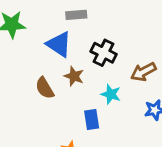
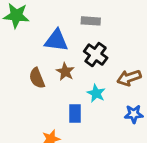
gray rectangle: (76, 15) -> (91, 21), moved
blue triangle: (59, 44) -> (56, 40), turned -35

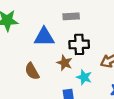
black cross: (96, 55) -> (79, 44), turned -30
brown star: (65, 72) -> (65, 63), moved

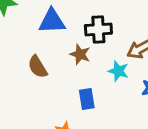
cyan star: (84, 77) -> (118, 71), moved

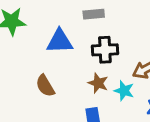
brown star: (80, 54) -> (98, 83), moved

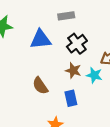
black cross: (105, 50) -> (77, 44), turned -30
brown semicircle: (45, 86) -> (40, 86), moved

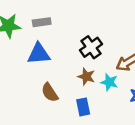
gray rectangle: (66, 16) -> (42, 22), moved
blue triangle: (41, 39) -> (39, 54), moved

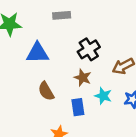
gray rectangle: (42, 22) -> (62, 15), moved
cyan star: (109, 82) -> (103, 96), moved

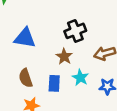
blue triangle: (37, 53) -> (25, 38), moved
brown semicircle: (46, 91) -> (26, 78), moved

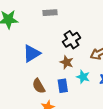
blue triangle: (25, 38) -> (32, 53), turned -30

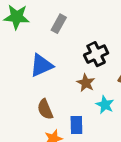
gray rectangle: (50, 13) -> (59, 24), moved, turned -64
blue rectangle: (63, 86) -> (76, 125), moved

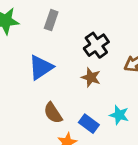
cyan star: (105, 105) -> (119, 115), moved
blue rectangle: (76, 125) -> (89, 124), turned -42

